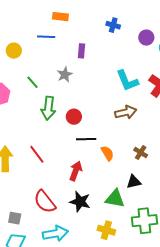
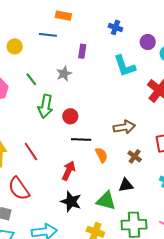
cyan L-shape: (127, 81) -> (125, 66), moved
brown arrow: (126, 112) -> (124, 127), moved
red semicircle: (45, 202) -> (19, 189), moved

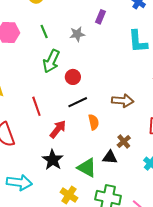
black line: (81, 140) -> (78, 102), turned -42
red line: (31, 152) -> (36, 106), moved
brown cross: (135, 156) -> (124, 141), moved

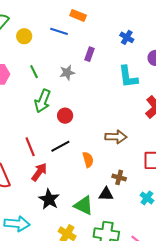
black line: (78, 102) -> (60, 146), moved
red arrow: (58, 129) -> (39, 172), moved
brown cross: (124, 141) -> (119, 177), turned -32

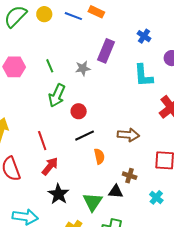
blue line: (59, 31) -> (73, 16), moved
yellow circle: (24, 36) -> (44, 14), moved
purple rectangle: (90, 54) -> (106, 51), size x1.6
black line: (60, 146) -> (85, 136), moved
green triangle: (84, 205) -> (93, 202), turned 35

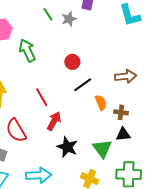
green line: (50, 66) -> (48, 14), moved
green arrow: (57, 95) -> (27, 50), moved, turned 140
brown cross: (130, 176) -> (121, 112), moved

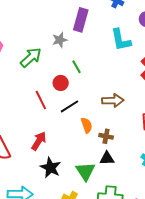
green line: (48, 14) -> (76, 67), moved
green arrow: (27, 50) -> (31, 57), moved, turned 70
red line: (42, 97) -> (41, 100), moved

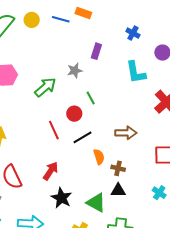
purple rectangle: (81, 20) -> (96, 51), size x0.7
green triangle: (85, 171) -> (96, 203), turned -30

